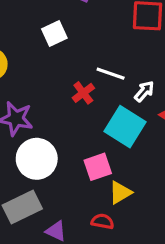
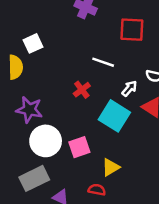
white square: (54, 33) -> (33, 43), moved
white line: (111, 74) -> (103, 62), moved
pink square: (98, 167) -> (79, 147), moved

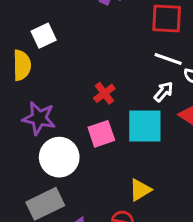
white line: (103, 62) -> (168, 59), moved
cyan square: (114, 116) -> (145, 126), turned -32
pink square: (79, 147) -> (101, 134), moved

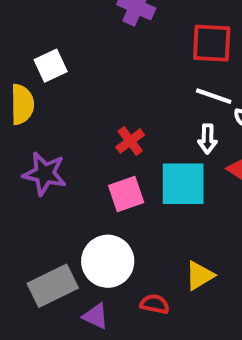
white arrow: (164, 92) -> (208, 139), turned 140
white circle: (59, 157) -> (108, 261), moved
yellow triangle: (140, 190) -> (199, 275), moved

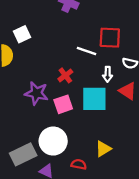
red square: (212, 43) -> (110, 38), moved
white line: (214, 96) -> (86, 51), moved
purple star: (45, 174) -> (36, 93), moved

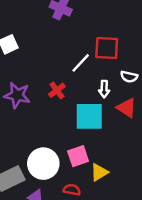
white line: (86, 51) -> (81, 63), turned -66
purple star: (36, 93) -> (17, 95), moved
pink square: (63, 104) -> (78, 156), moved

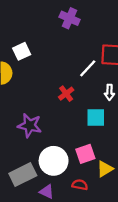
purple star: (17, 95) -> (30, 125), moved
cyan square: (89, 116) -> (96, 117), size x0.7

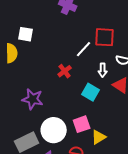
white square: (22, 51) -> (26, 34), turned 35
cyan square: (96, 117) -> (91, 92), turned 30

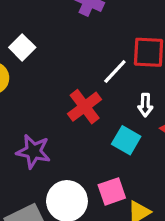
white square: (26, 34) -> (22, 47), turned 35
red cross: (65, 71) -> (85, 107), size x1.5

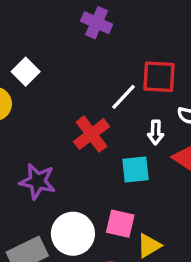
cyan square: (126, 140) -> (135, 170), turned -36
pink square: (112, 191) -> (120, 224), turned 32

